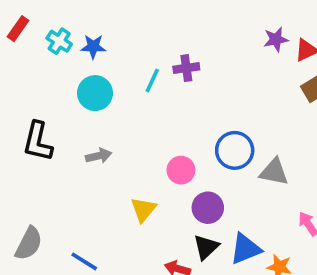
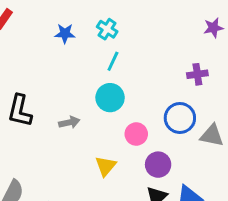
cyan cross: (59, 41) -> (107, 29), moved
purple cross: (186, 68) -> (197, 74), moved
cyan circle: (95, 93) -> (110, 98), moved

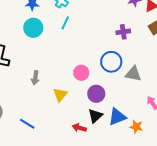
cyan circle: (110, 98) -> (33, 28), moved
gray arrow: (69, 122) -> (35, 78), moved, turned 112

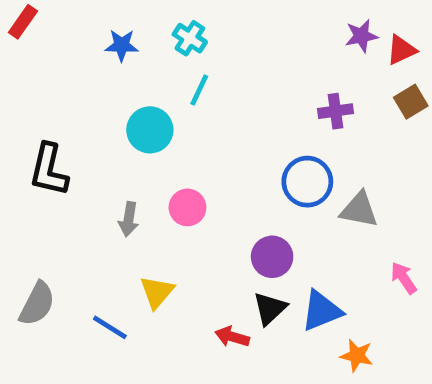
cyan circle: (33, 28) -> (150, 130), moved
pink circle: (81, 73) -> (187, 207), moved
yellow triangle: (60, 95) -> (157, 292), moved
orange star: (136, 127) -> (357, 356), moved

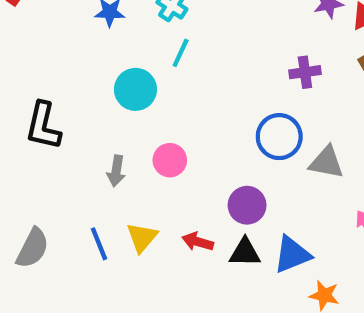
black triangle: (270, 309) -> (245, 252), turned 44
blue line: (110, 327) -> (99, 244), moved, turned 36
red arrow: (232, 337) -> (198, 242), moved

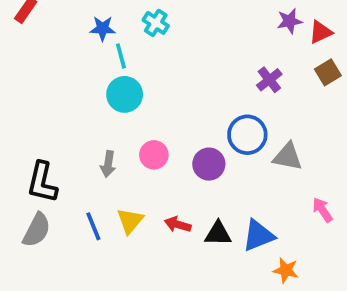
cyan line: (181, 53) -> (121, 56), moved, turned -40
purple cross: (305, 72) -> (269, 80), turned -30
black L-shape: (43, 126) -> (42, 182), moved
purple circle: (247, 205) -> (209, 164), moved

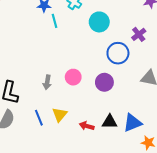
cyan circle: (125, 94) -> (99, 22), moved
blue circle: (247, 135) -> (118, 53), moved
red arrow: (178, 224) -> (87, 126), moved

